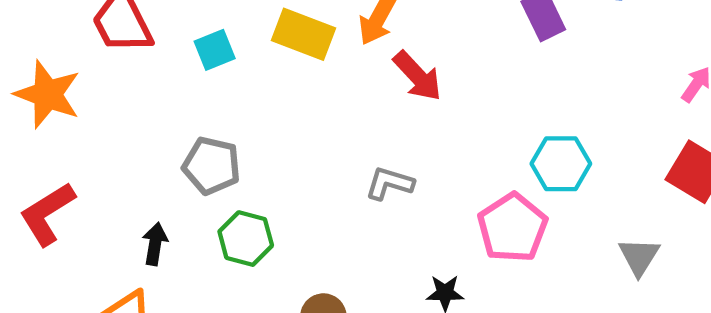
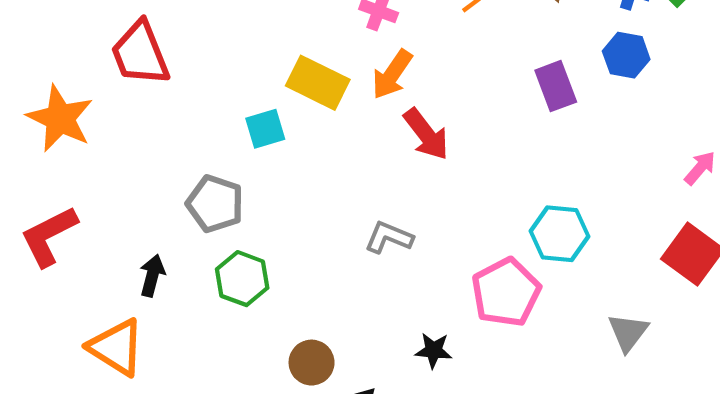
cyan square: (215, 50) -> (265, 129), moved

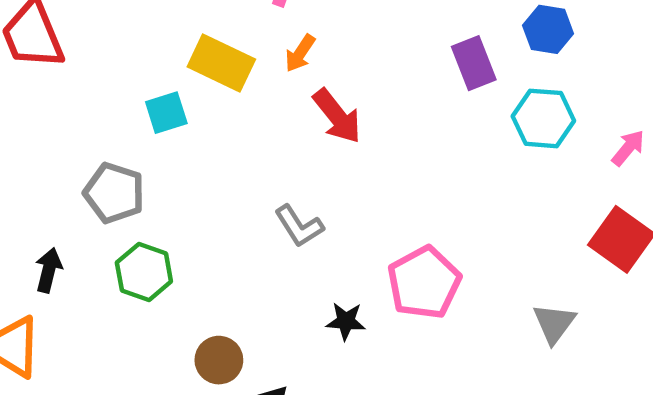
orange arrow: (392, 74) -> (300, 53), size x0.7
cyan hexagon: (559, 234) -> (543, 118), moved
gray L-shape: (389, 237) -> (299, 226), turned -144
black star: (434, 350) -> (346, 321), moved

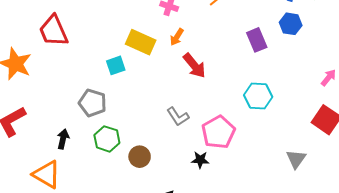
cyan hexagon: (543, 118) -> (258, 96), moved
pink pentagon: (424, 283) -> (218, 132), moved
brown circle: (219, 360) -> (140, 157), moved

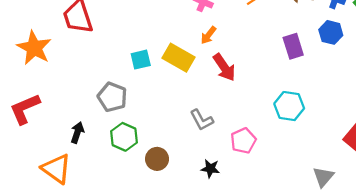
yellow rectangle: (141, 42) -> (179, 58), moved
pink pentagon: (218, 132) -> (243, 141), size x0.7
black star: (200, 160) -> (210, 169), moved

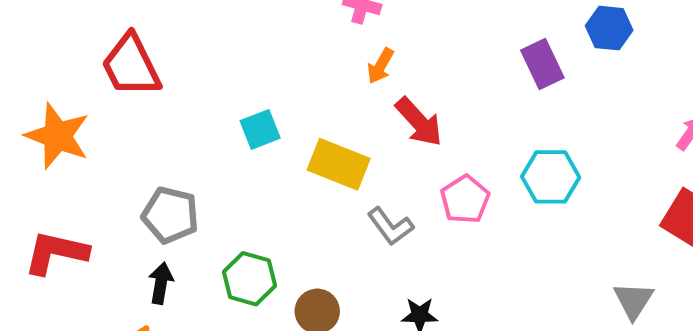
yellow rectangle: (179, 58) -> (339, 164), moved
gray pentagon: (112, 97) -> (170, 215), moved
red L-shape: (25, 109) -> (56, 253), turned 44
pink pentagon: (243, 141) -> (465, 199), moved

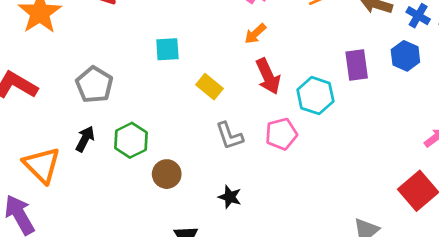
yellow rectangle: (339, 164) -> (209, 87), size x0.7
cyan hexagon: (551, 177) -> (315, 96), moved
black arrow: (161, 283) -> (85, 139), moved

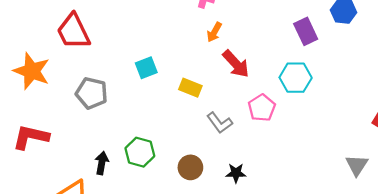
gray pentagon: (94, 85) -> (92, 93), moved
cyan hexagon: (315, 96) -> (296, 78), moved
brown circle: (167, 174) -> (190, 167), moved

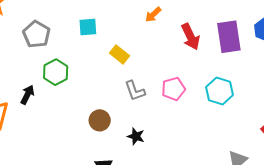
purple rectangle: (306, 31) -> (229, 37), size x1.4
red arrow: (236, 64) -> (191, 37), moved
cyan hexagon: (296, 78) -> (220, 91), moved
green hexagon: (140, 152) -> (56, 72), moved

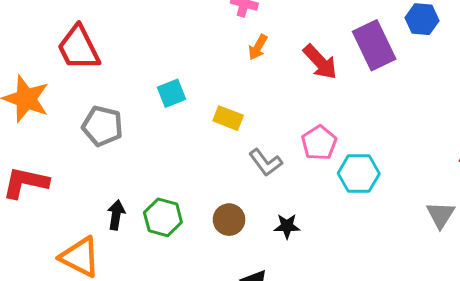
green hexagon: (56, 72) -> (163, 217), moved
cyan hexagon: (220, 91) -> (359, 173), moved

